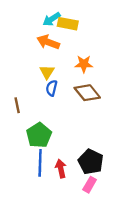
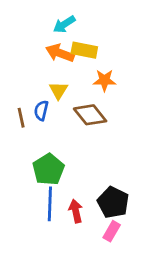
yellow rectangle: (68, 24) -> (84, 50), moved
blue semicircle: (52, 88) -> (41, 111), moved
brown diamond: (87, 93) -> (90, 115), moved
brown line: (17, 105) -> (21, 118), moved

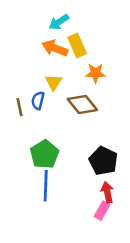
yellow rectangle: (84, 50) -> (77, 46), turned 55
black pentagon: (113, 202) -> (103, 161), moved
red arrow: (76, 211) -> (107, 192), moved

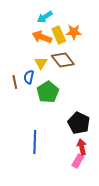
orange star: (96, 73) -> (74, 32), moved
brown diamond: (82, 104) -> (63, 60), moved
green pentagon: (44, 154) -> (48, 92), moved

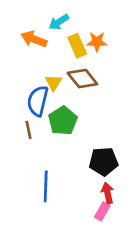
orange arrow: (42, 37) -> (34, 39), moved
blue semicircle: (29, 77) -> (38, 101), size x1.6
brown line: (15, 82) -> (29, 130), moved
black pentagon: (79, 123) -> (104, 161), turned -30

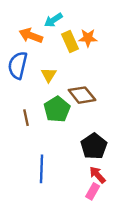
brown diamond: (82, 79) -> (82, 95), moved
blue semicircle: (38, 101) -> (18, 65), moved
black pentagon: (104, 161) -> (94, 146), turned -30
red arrow: (107, 193) -> (97, 175), turned -30

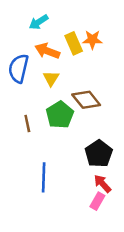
cyan arrow: (53, 20) -> (39, 22), moved
orange arrow: (31, 36) -> (47, 51), moved

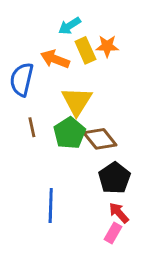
cyan arrow: (39, 22) -> (70, 26), moved
yellow triangle: (51, 78) -> (77, 101), moved, size x1.6
brown diamond: (86, 100) -> (100, 139), moved
brown line: (27, 124) -> (32, 127), moved

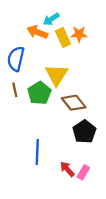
orange arrow: (55, 59) -> (37, 32), moved
brown line: (32, 127) -> (15, 90), moved
green pentagon: (70, 133) -> (39, 93), moved
red arrow: (119, 213) -> (67, 169), moved

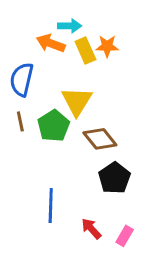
cyan arrow: (51, 19) -> (70, 26), turned -147
pink rectangle: (83, 172) -> (125, 236), moved

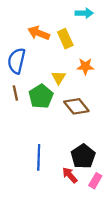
cyan arrow: (70, 26) -> (84, 13), moved
orange star: (107, 46) -> (85, 66), moved
yellow triangle: (77, 101) -> (59, 77), size x0.6
black pentagon: (114, 178) -> (83, 156), moved

